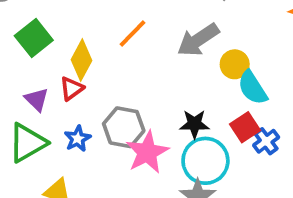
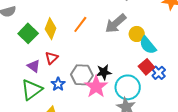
yellow diamond: (81, 60) -> (51, 29), moved
black star: (194, 124) -> (104, 72), moved

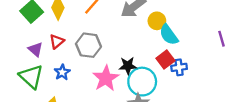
black star: (104, 72) -> (128, 66), moved
blue cross: (159, 73) -> (179, 67), turned 32
gray hexagon: (82, 75) -> (88, 45), moved
green triangle: (32, 90) -> (31, 77), turned -45

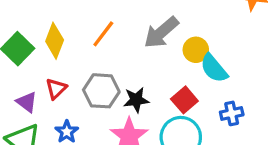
red square: (165, 59) -> (184, 100), moved
black star: (128, 66) -> (136, 100), moved

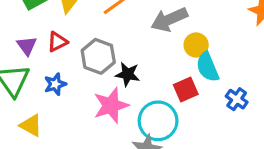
red square: (184, 100) -> (186, 90), moved
blue cross: (232, 113) -> (237, 99), moved, turned 30

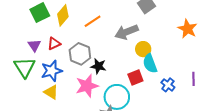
blue star: (55, 84) -> (52, 71), size x1.5
yellow triangle: (31, 125) -> (51, 92), moved

